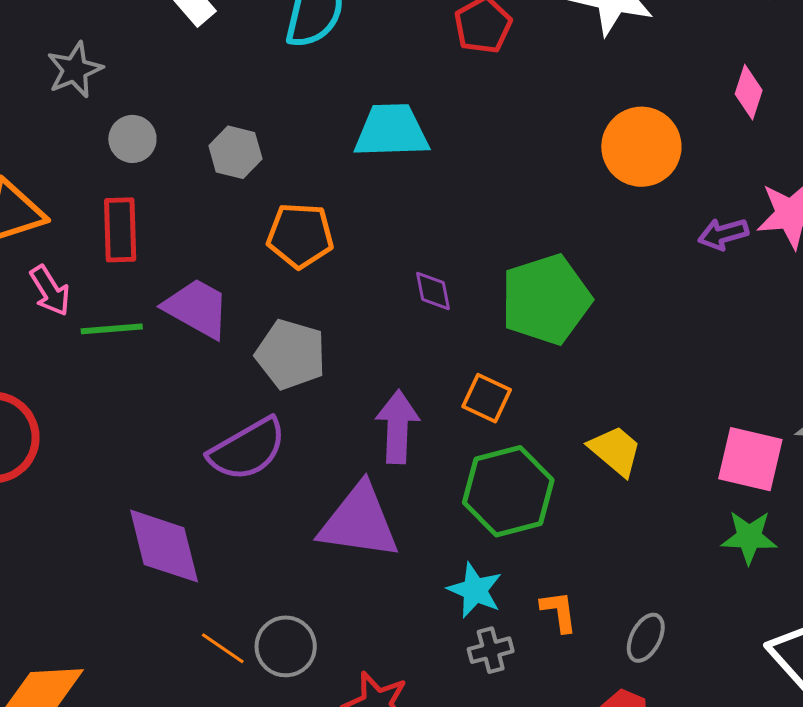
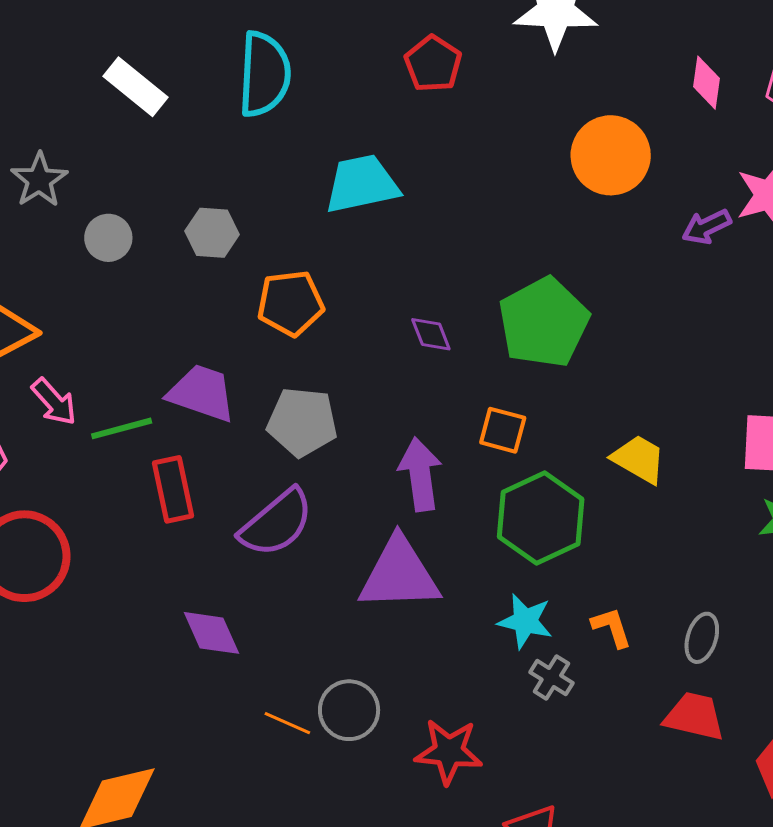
red rectangle: (120, 230) -> (173, 489), moved
purple diamond: (164, 546) -> (212, 633), size x0.7
gray cross: (491, 650) -> (551, 678), turned -33

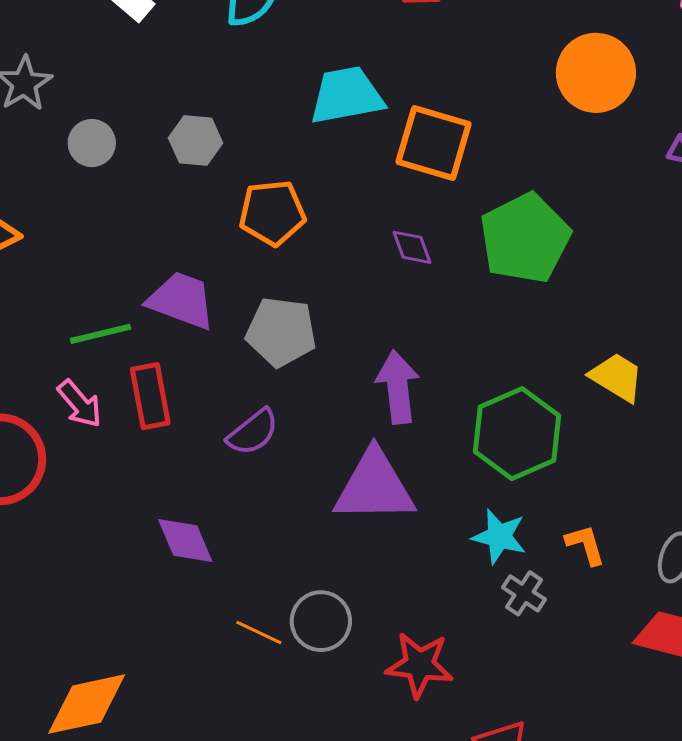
pink arrow: (54, 402) -> (80, 404), moved
orange square: (503, 430) -> (434, 143), moved, size x1.6
purple semicircle: (276, 523) -> (253, 432), size x0.7

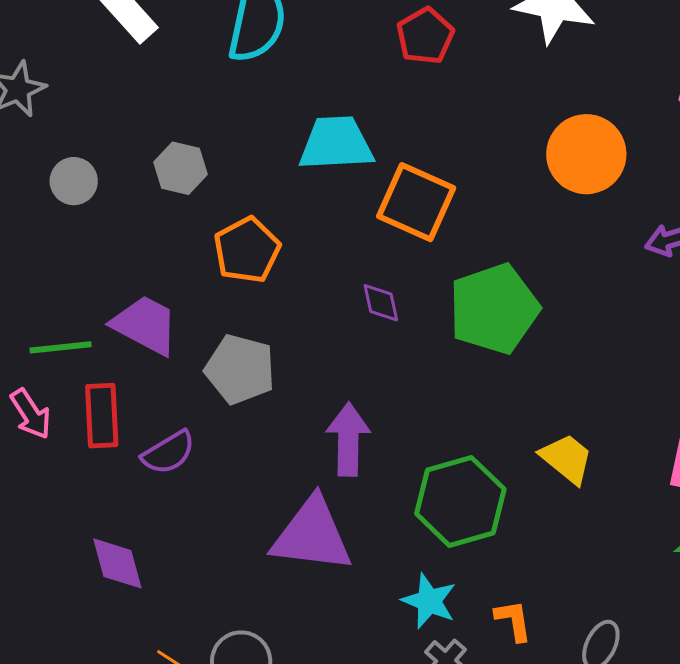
gray circle: (92, 143) -> (74, 181), moved
orange pentagon: (272, 213) -> (247, 250), turned -30
purple semicircle: (253, 432) -> (168, 452), moved

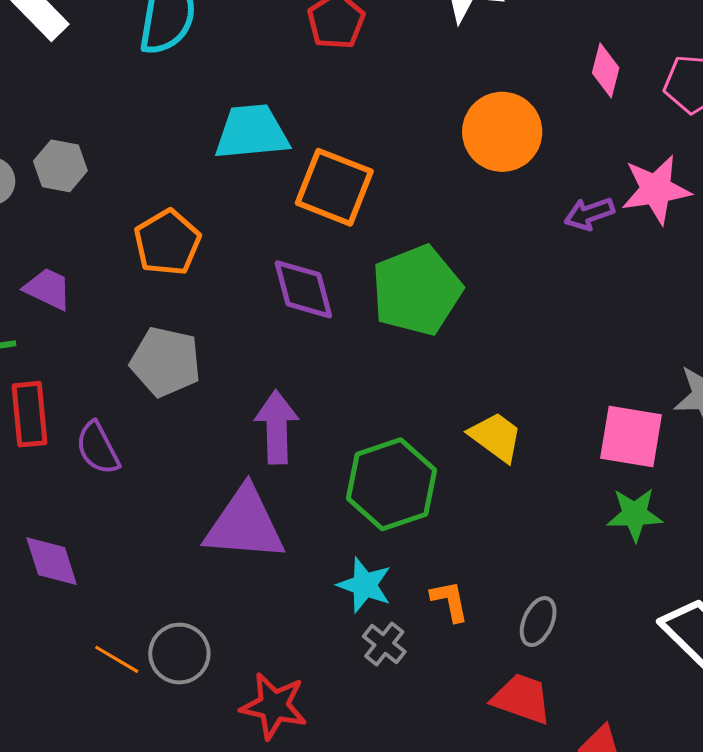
gray hexagon: (180, 168) -> (60, 166), moved
purple diamond: (381, 303) -> (303, 289), size x1.6
purple trapezoid: (145, 325) -> (48, 289), moved, size x0.7
purple semicircle: (168, 452) -> (98, 448), turned 96

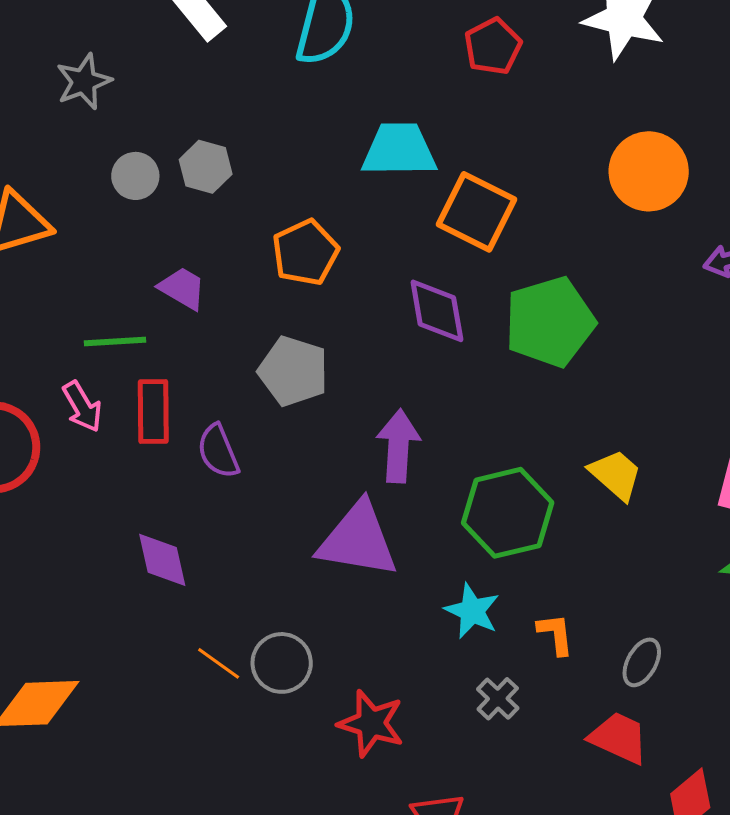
gray cross: (384, 644) -> (498, 699), moved

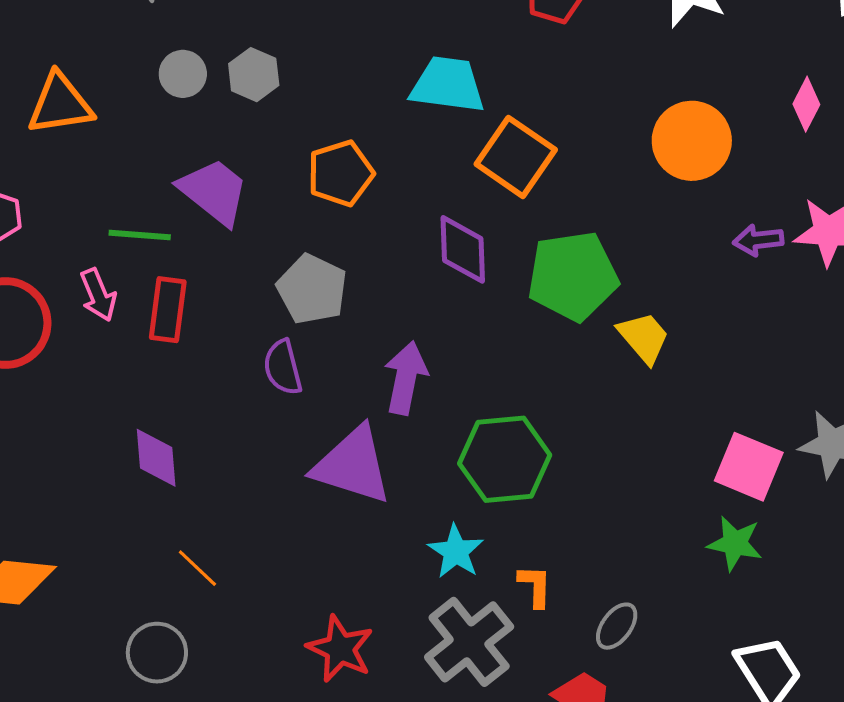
purple trapezoid: (182, 288) -> (214, 192), size x1.5
purple semicircle: (218, 451) -> (283, 367), moved
yellow trapezoid: (616, 475) -> (644, 338), moved
gray circle: (282, 663) -> (157, 653), moved
gray cross: (498, 699) -> (469, 642), size x2.0

